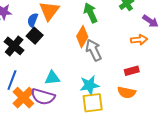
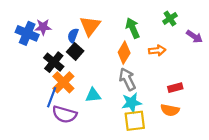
orange arrow: (139, 40) -> (157, 50), moved
gray arrow: (94, 50) -> (127, 79), moved
purple semicircle: (43, 97) -> (64, 114), moved
orange cross: (23, 98) -> (63, 82), moved

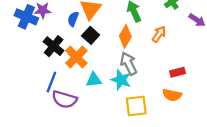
orange arrow: (157, 50) -> (159, 34), turned -49
black square: (75, 51) -> (91, 35), moved
orange cross: (63, 82) -> (76, 57), moved
cyan star: (132, 103) -> (121, 80), moved, turned 30

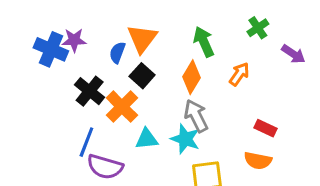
red rectangle: (177, 72) -> (266, 128), turned 40

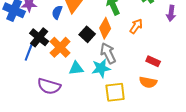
purple arrow: (293, 54) -> (171, 13), turned 63
black square: (142, 76) -> (87, 34), moved
cyan star: (185, 139) -> (101, 68), turned -30
blue line: (86, 142) -> (29, 51), moved

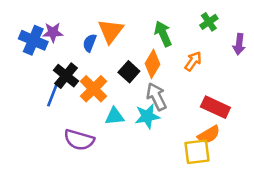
red rectangle: (153, 61) -> (215, 107), size x1.5
orange semicircle: (148, 82) -> (209, 135), turned -42
yellow square: (115, 92) -> (197, 152), moved

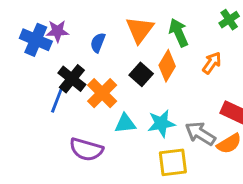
orange triangle: (111, 31) -> (140, 30), moved
gray arrow: (156, 97) -> (200, 134), moved, turned -32
yellow square: (197, 152) -> (173, 162), moved

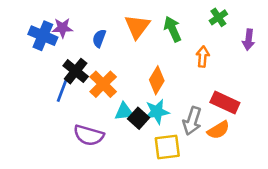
orange arrow: (212, 63) -> (203, 57), turned -30
orange diamond: (167, 66) -> (157, 80), moved
black square: (141, 74) -> (138, 118), moved
gray arrow: (200, 134) -> (192, 121), turned -104

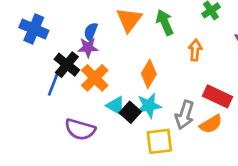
purple star: (62, 28) -> (88, 47), moved
cyan triangle: (124, 112) -> (116, 106), turned 36

